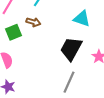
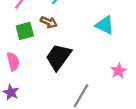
black trapezoid: (71, 49) -> (58, 57), moved

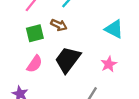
pink semicircle: (13, 61) -> (34, 64), moved, turned 48
pink star: (119, 71) -> (109, 64), moved

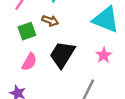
cyan triangle: (114, 29) -> (106, 20), size x1.4

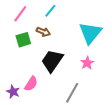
cyan triangle: (106, 20) -> (90, 33), turned 45
pink semicircle: (29, 62) -> (31, 84), moved

